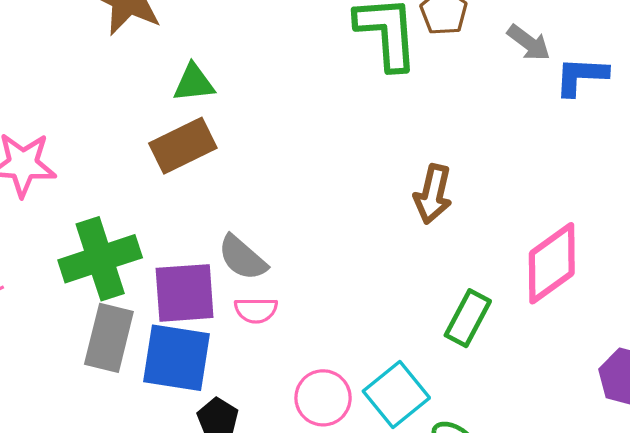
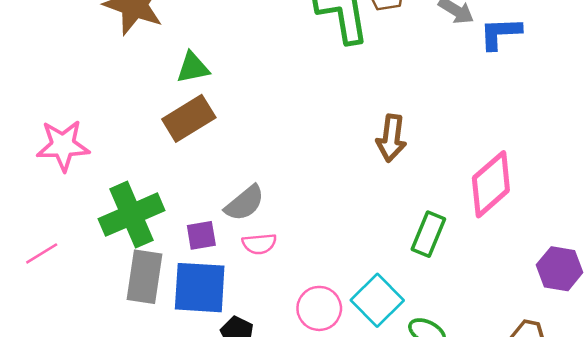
gray semicircle: (242, 258) -> (245, 203), turned -75
purple square: (185, 293) -> (201, 235), size x0.6

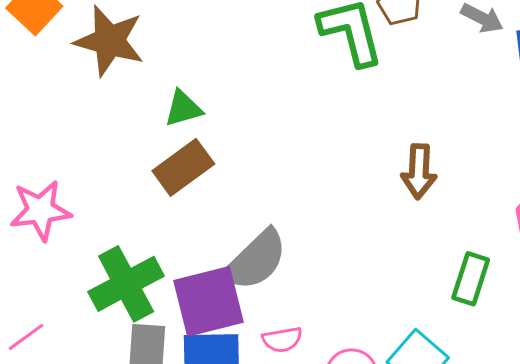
gray semicircle: (245, 203) -> (256, 260), size x1.4
purple square: (201, 235) -> (209, 301), size x2.0
pink semicircle: (259, 244) -> (282, 340), moved

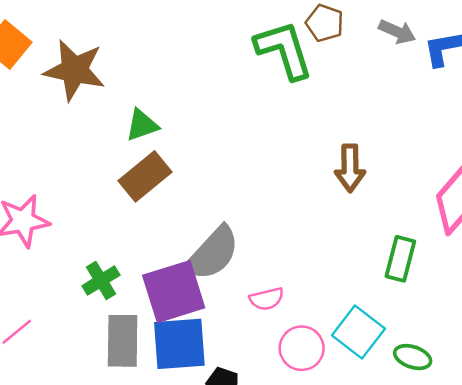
green cross: (126, 284) -> (101, 280), size x0.6
pink semicircle: (282, 340) -> (267, 299), moved

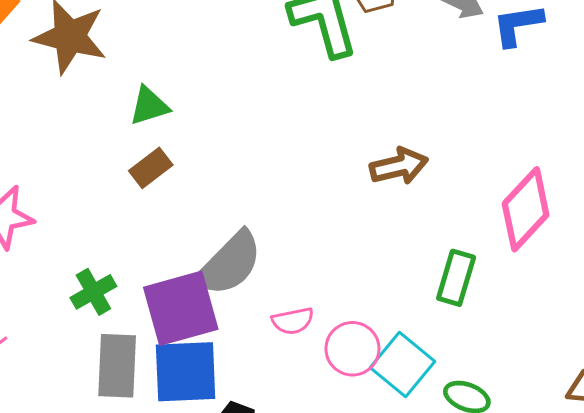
brown arrow: (350, 168) -> (399, 166), turned -105
brown rectangle: (145, 176) -> (151, 168), size x0.7
pink circle: (302, 348) -> (352, 349), moved

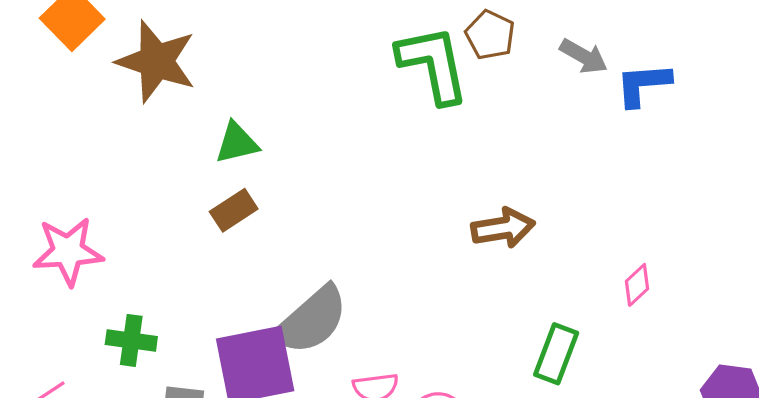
pink diamond: (526, 209) -> (637, 285), size x0.5
green cross: (93, 292) -> (131, 340), moved, turned 33

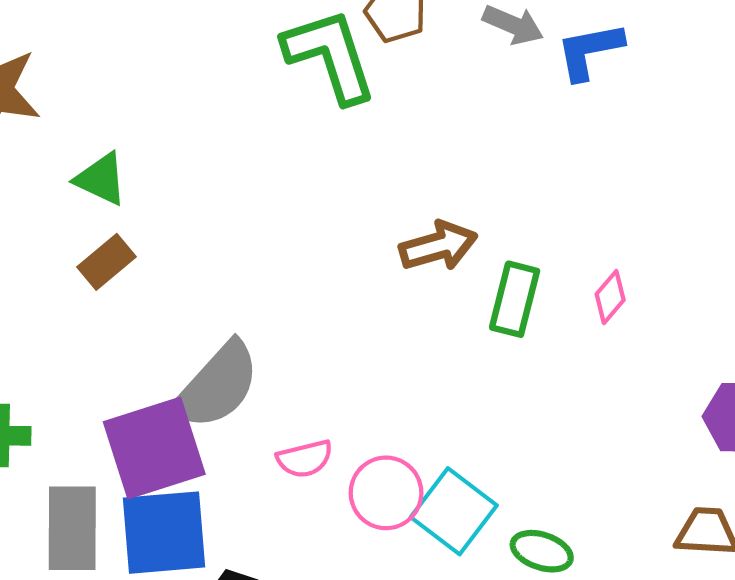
green triangle: (237, 143) -> (101, 179), turned 45
green rectangle: (556, 354) -> (515, 299), moved

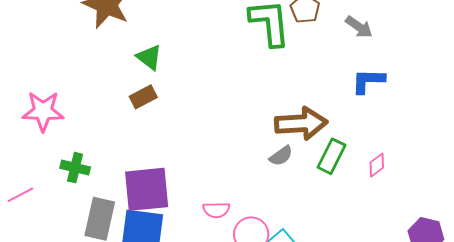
blue L-shape: (590, 51) -> (368, 81), moved
brown arrow: (438, 246) -> (301, 123), size x1.4
gray semicircle: (217, 386) -> (281, 156), moved, size x0.5

